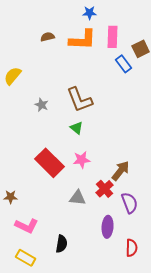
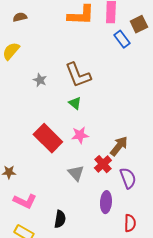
brown semicircle: (48, 37) -> (20, 17), moved
gray triangle: (78, 198) -> (76, 173), turned 42

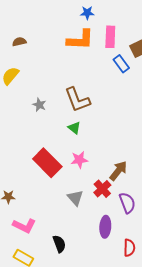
black semicircle: (60, 219) -> (59, 244), turned -30

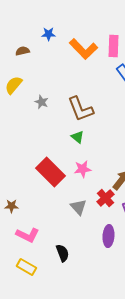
blue star: (87, 13) -> (48, 34), moved
orange L-shape: (80, 40) -> (83, 49), turned 44
gray star: (39, 105) -> (41, 102), moved

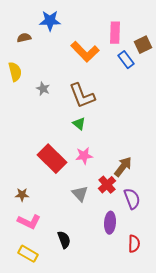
blue star: (48, 34) -> (50, 21), size x1.5
orange L-shape: (83, 49) -> (85, 52), moved
yellow semicircle: (13, 85) -> (15, 72), turned 126
brown star: (11, 206) -> (22, 195), moved

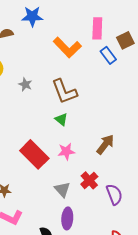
brown arrow: (123, 167) -> (105, 144), moved
purple ellipse: (110, 223) -> (67, 218), moved

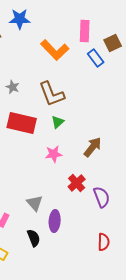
green triangle: (61, 119) -> (58, 122), moved, turned 40
red rectangle: (34, 154) -> (22, 123), moved, turned -32
gray triangle: (62, 189) -> (35, 203), moved

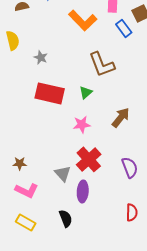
brown L-shape: (52, 94) -> (102, 64), moved
red cross: (77, 183) -> (89, 159), moved, size x1.4
black semicircle: (34, 238) -> (66, 218), moved

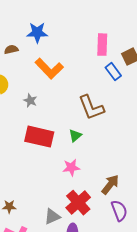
orange L-shape: (83, 20) -> (49, 69), moved
brown arrow: (121, 117) -> (110, 185), moved
gray triangle: (63, 173) -> (52, 217), turned 48

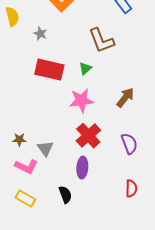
pink star: (71, 168) -> (81, 101), size x1.4
brown arrow: (110, 185) -> (125, 98), moved
gray triangle: (52, 217) -> (45, 149), moved, turned -42

